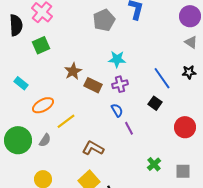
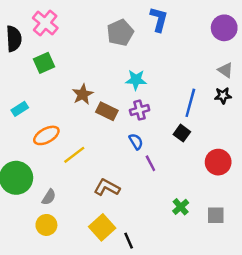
gray triangle: (191, 42) -> (225, 70), moved
blue line: (162, 78) -> (190, 103), turned 50
cyan rectangle: (21, 83) -> (20, 109), turned -72
gray semicircle: (45, 140) -> (49, 197), moved

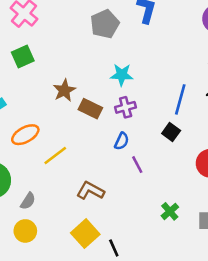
blue semicircle: (136, 142) -> (122, 141), turned 56

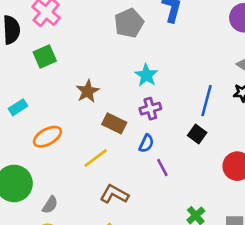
cyan star: (122, 75) -> (146, 75), turned 30
brown rectangle: (90, 109) -> (114, 123), moved
yellow line: (55, 155) -> (96, 158), moved

